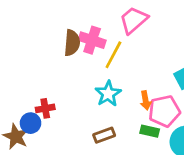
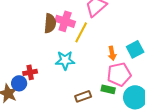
cyan star: (108, 94) -> (65, 60), moved, turned 30
orange arrow: (146, 100) -> (112, 53), moved
brown rectangle: (104, 135) -> (83, 96), moved

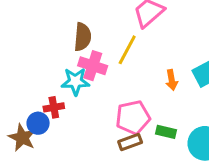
pink cross: (65, 21) -> (93, 66), moved
cyan star: (65, 60) -> (75, 81), moved
pink pentagon: (119, 74) -> (133, 117), moved

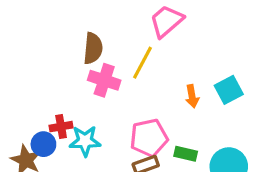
cyan star: (75, 81) -> (85, 141), moved

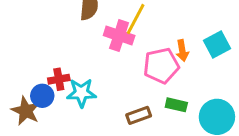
pink cross: (104, 80) -> (119, 36), moved
pink pentagon: (149, 138) -> (161, 66), moved

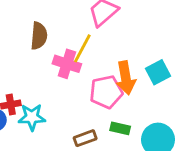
orange arrow: (182, 51) -> (126, 78), size x1.6

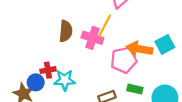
brown semicircle: (39, 36) -> (66, 31), moved
orange arrow: (126, 78) -> (139, 49), turned 110

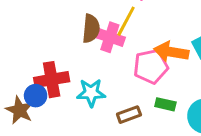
brown semicircle: (66, 31) -> (91, 28), moved
red cross: (48, 70) -> (52, 80), size x1.6
cyan star: (65, 80) -> (91, 93), moved

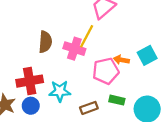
brown semicircle: (91, 28) -> (45, 42), moved
orange arrow: (171, 52) -> (121, 60), size x0.6
blue circle: (36, 96) -> (31, 106), moved

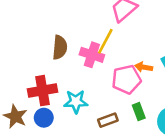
green rectangle: (117, 100) -> (139, 112), turned 56

